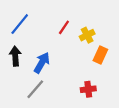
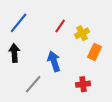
blue arrow: (42, 63) -> (54, 61), moved, turned -48

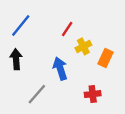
yellow cross: (82, 33) -> (83, 46), moved

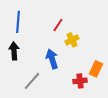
blue line: (21, 26) -> (18, 22), turned -35
orange rectangle: (105, 58) -> (96, 69), moved

